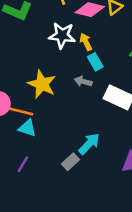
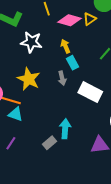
white star: (62, 35) -> (31, 42), moved
gray arrow: (83, 81) -> (62, 78), turned -120
cyan arrow: (89, 144) -> (65, 129), turned -42

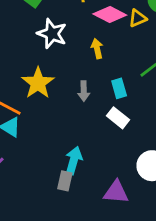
cyan rectangle: (73, 63) -> (119, 88), moved
white rectangle: (90, 92) -> (118, 118), size x0.7
gray rectangle: (49, 143) -> (65, 181), moved, turned -48

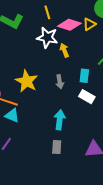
white star: (52, 34) -> (47, 37), moved
cyan rectangle: (119, 88) -> (84, 76), turned 32
cyan arrow: (74, 161) -> (60, 120), moved

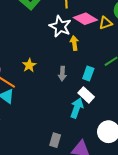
yellow star: (27, 81) -> (29, 65), size x0.6
cyan arrow: (60, 120) -> (77, 108), moved
gray rectangle: (57, 147) -> (55, 140), moved

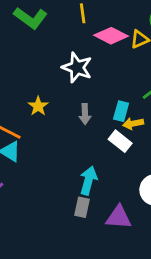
white star: (60, 26) -> (77, 68), moved
yellow arrow: (74, 43) -> (133, 124), moved, turned -88
cyan arrow: (77, 108) -> (88, 180), moved

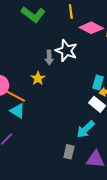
gray arrow: (85, 114) -> (49, 57), moved
cyan arrow: (88, 180) -> (86, 129), moved, turned -150

